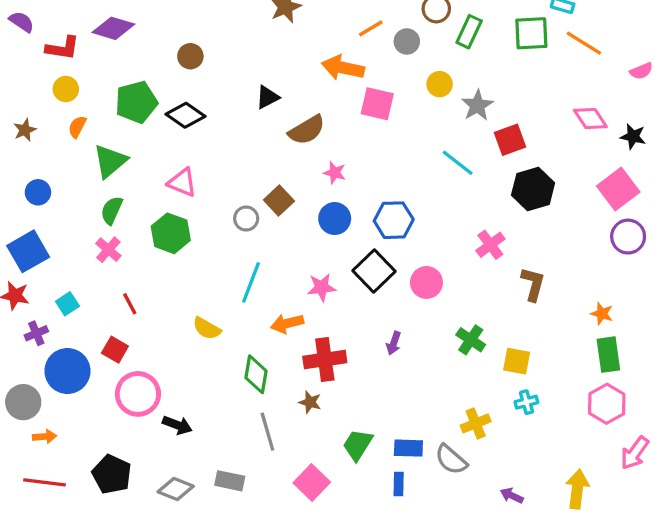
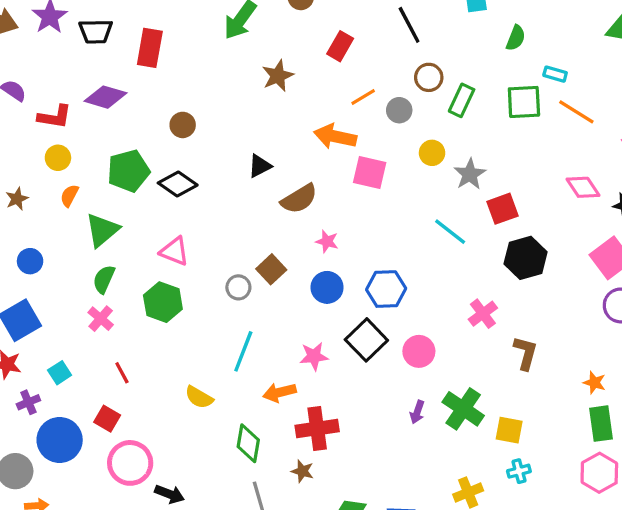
green cross: (471, 340) -> (463, 409), size x1.4
purple arrow: (394, 343) -> (417, 412), moved

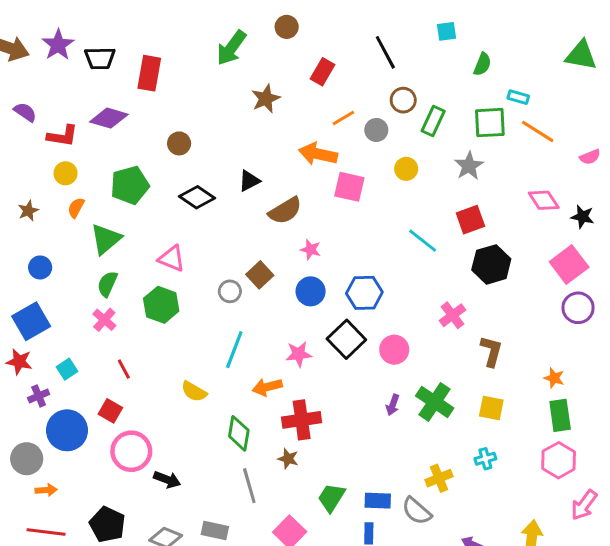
gray star: (470, 174) -> (469, 166), moved
black diamond: (178, 184) -> (197, 197), moved
yellow square: (509, 430) -> (491, 408), moved

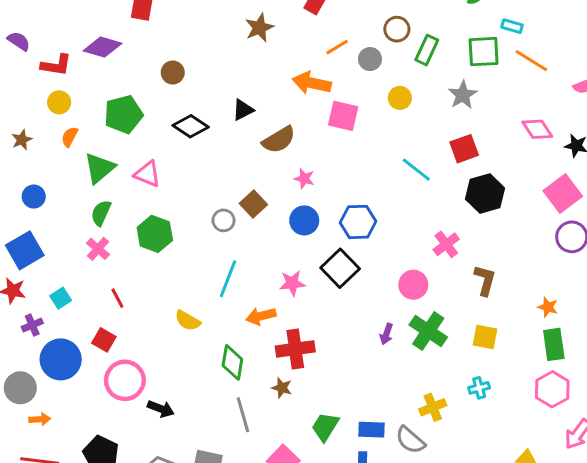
pink triangle: (172, 258) -> (147, 174), moved
pink circle: (394, 350) -> (413, 285), moved

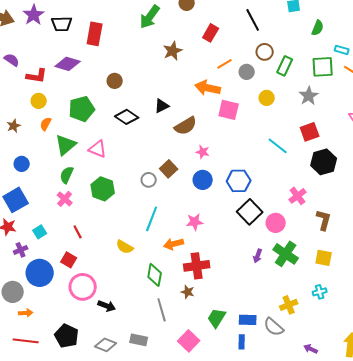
black square: (340, 268) -> (250, 212), moved

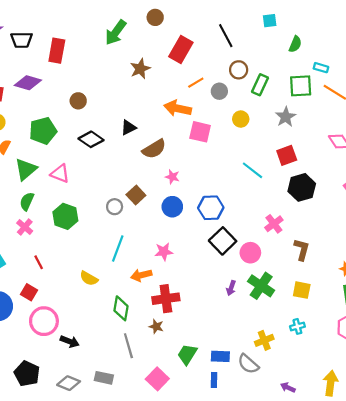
red rectangle: (211, 33) -> (181, 50), size x1.4

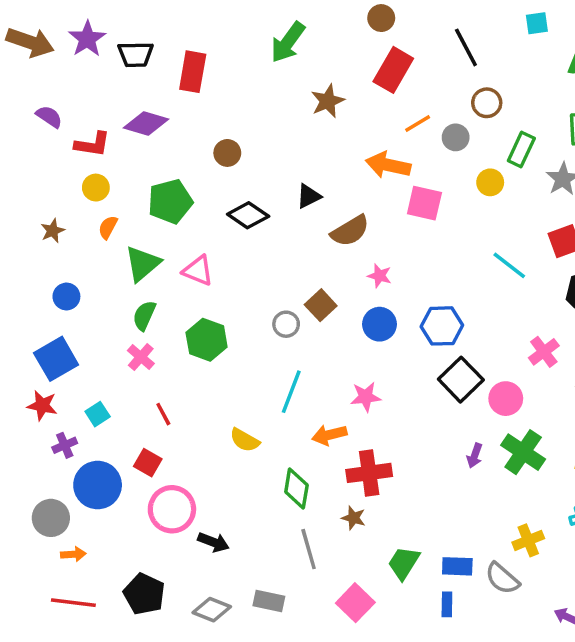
brown circle: (155, 17) -> (381, 18), moved
green rectangle: (260, 85) -> (521, 149), moved

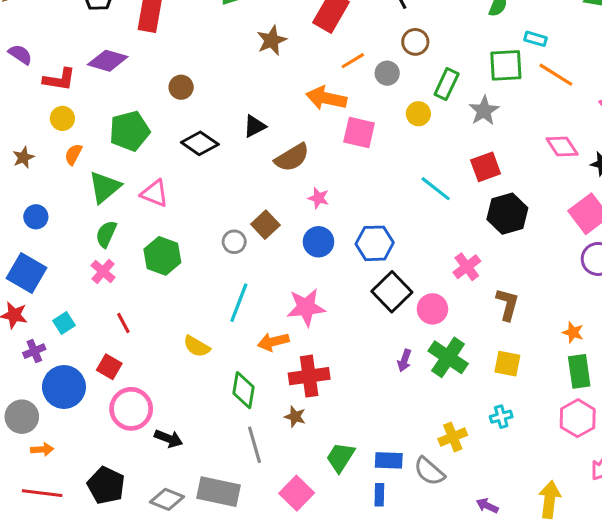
blue square: (56, 359) -> (27, 273), turned -30
pink star: (366, 397) -> (306, 307), size x1.4
gray rectangle: (269, 601) -> (219, 492), size x1.5

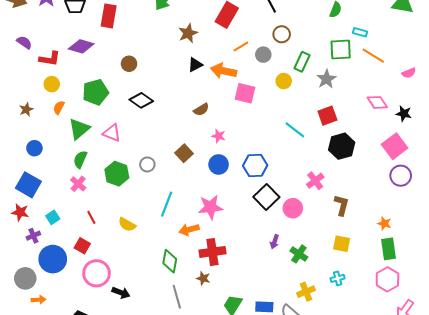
black triangle: (254, 126) -> (195, 65), moved
brown semicircle: (292, 157) -> (201, 110), size x0.7
gray circle: (234, 242) -> (147, 164), moved
yellow semicircle: (197, 346) -> (127, 224), moved
green cross: (448, 357) -> (299, 254), moved, size x0.7

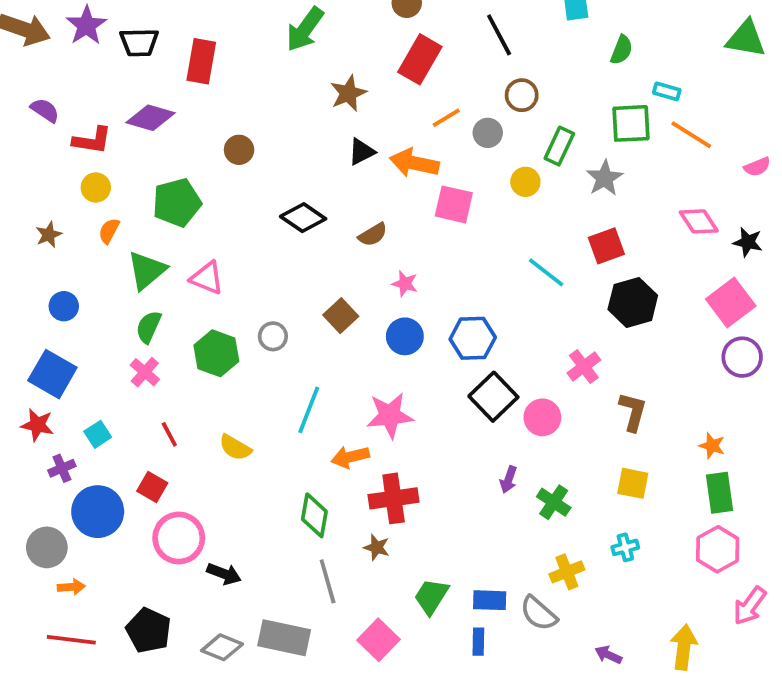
black diamond: (141, 100) -> (303, 218), moved

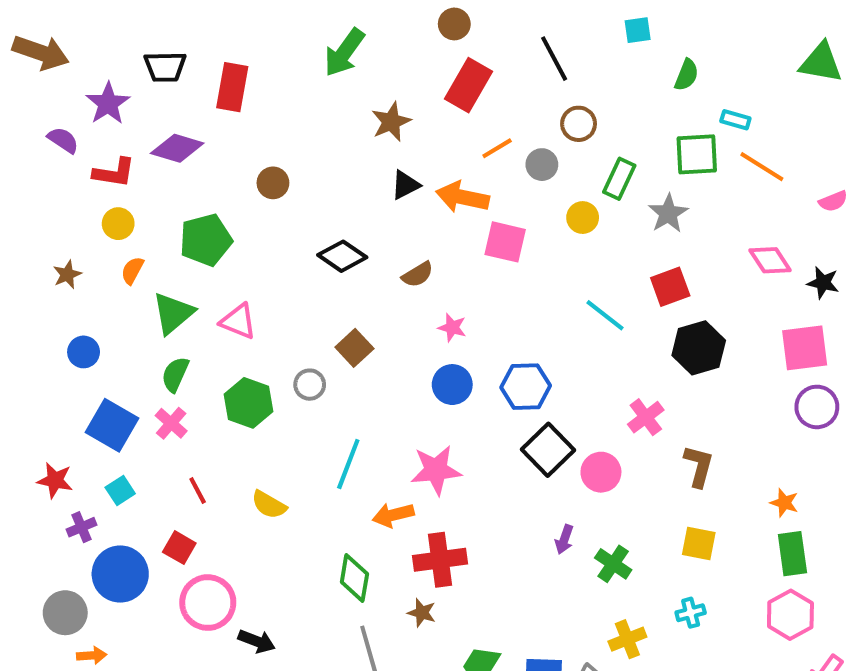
purple star: (86, 25) -> (108, 103), moved
pink square: (731, 302) -> (805, 348), turned 30
brown square: (341, 316) -> (354, 348), moved
blue square: (52, 374) -> (112, 425), moved

